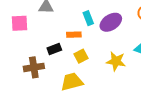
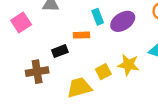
pink square: (19, 23) -> (21, 23), turned -30
yellow square: (81, 56) -> (103, 72), moved

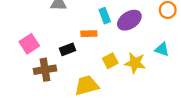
pink square: (21, 23) -> (29, 44), moved
yellow square: (103, 72) -> (110, 61), moved

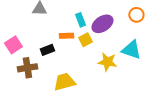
cyan triangle: (162, 49) -> (131, 50), size x1.5
yellow square: (110, 61) -> (85, 40), moved

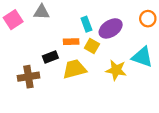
yellow square: (85, 40) -> (92, 46), turned -32
pink square: (13, 45) -> (13, 20), moved
yellow trapezoid: (64, 82) -> (74, 69), moved

